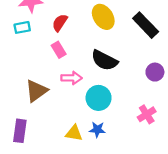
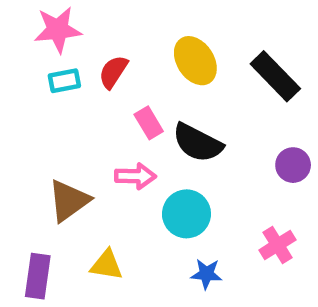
cyan rectangle: (22, 27) -> (64, 81), moved
pink rectangle: (59, 50) -> (149, 123), moved
blue star: (97, 130) -> (206, 274), moved
yellow triangle: (74, 133) -> (107, 265), moved

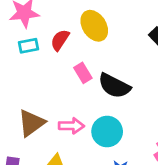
yellow ellipse: (195, 61) -> (94, 26), moved
pink arrow: (135, 176) -> (71, 126), moved

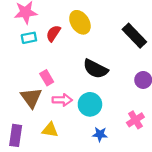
pink rectangle: (83, 73) -> (47, 78), moved
brown triangle: (31, 123) -> (31, 98), turned -30

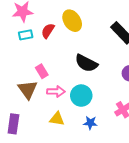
yellow triangle: (50, 130) -> (57, 119), moved

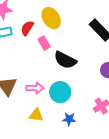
pink rectangle: (42, 71) -> (44, 43), moved

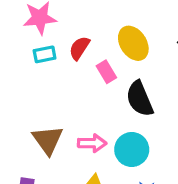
yellow ellipse: (51, 18) -> (133, 43), moved
black semicircle: (65, 60) -> (140, 99), turned 40

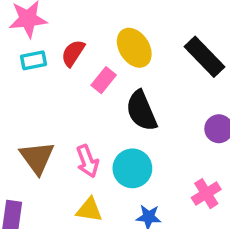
pink rectangle: (106, 72) -> (104, 80), turned 70
pink arrow: (92, 143) -> (87, 161), turned 68

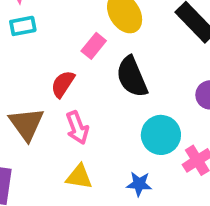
red semicircle: (73, 53) -> (63, 84), moved
cyan circle: (132, 168) -> (161, 135), moved

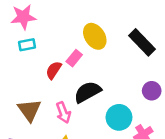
black semicircle: (132, 77) -> (88, 92), moved, turned 84
red semicircle: (63, 84) -> (54, 70), moved

